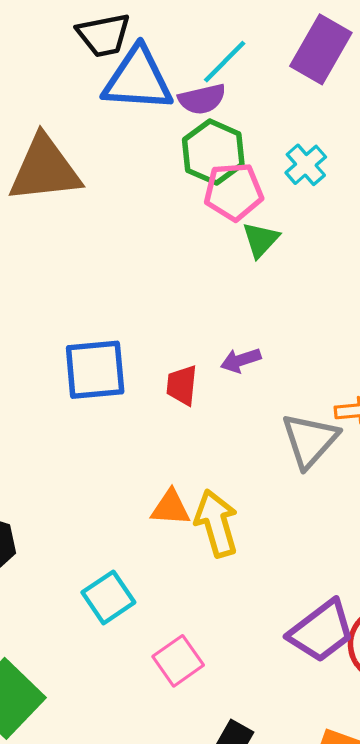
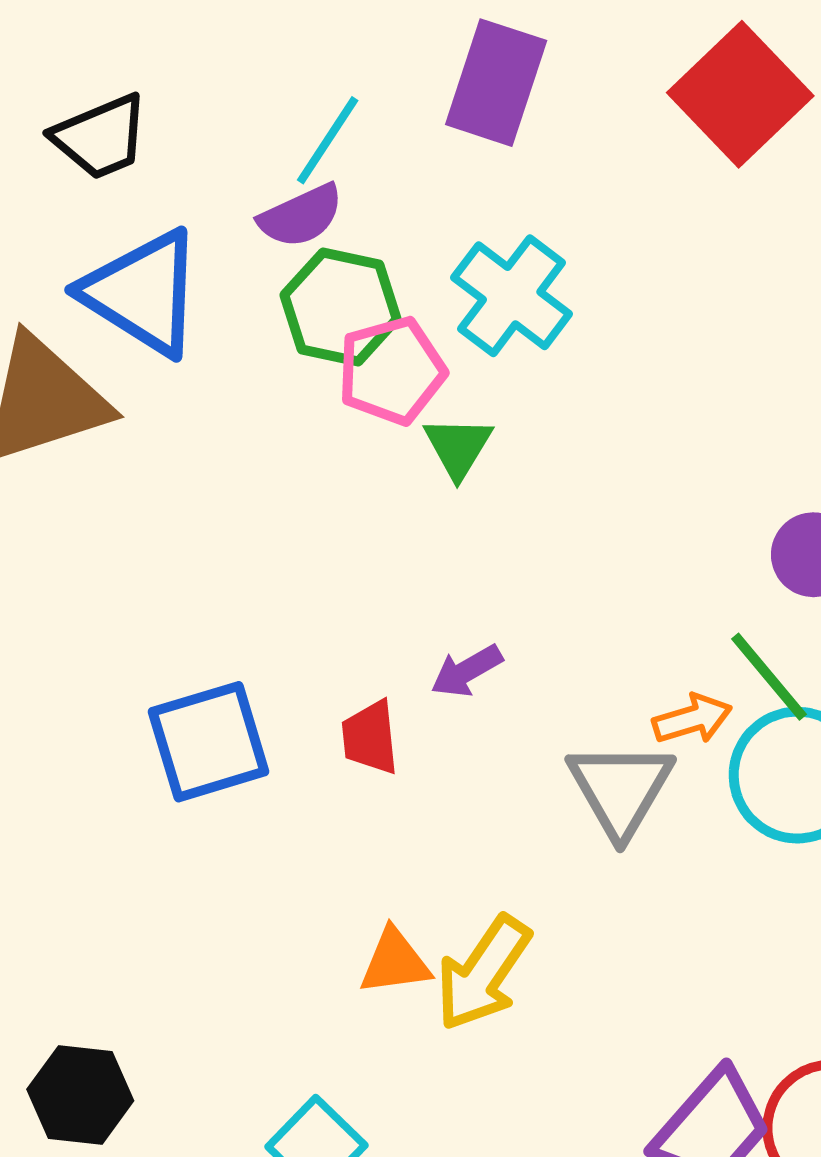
blue triangle: (138, 79) -> (143, 293), moved, turned 40
cyan cross: (306, 165) -> (512, 296), size x1.5
yellow arrow: (216, 523) -> (483, 973), turned -118

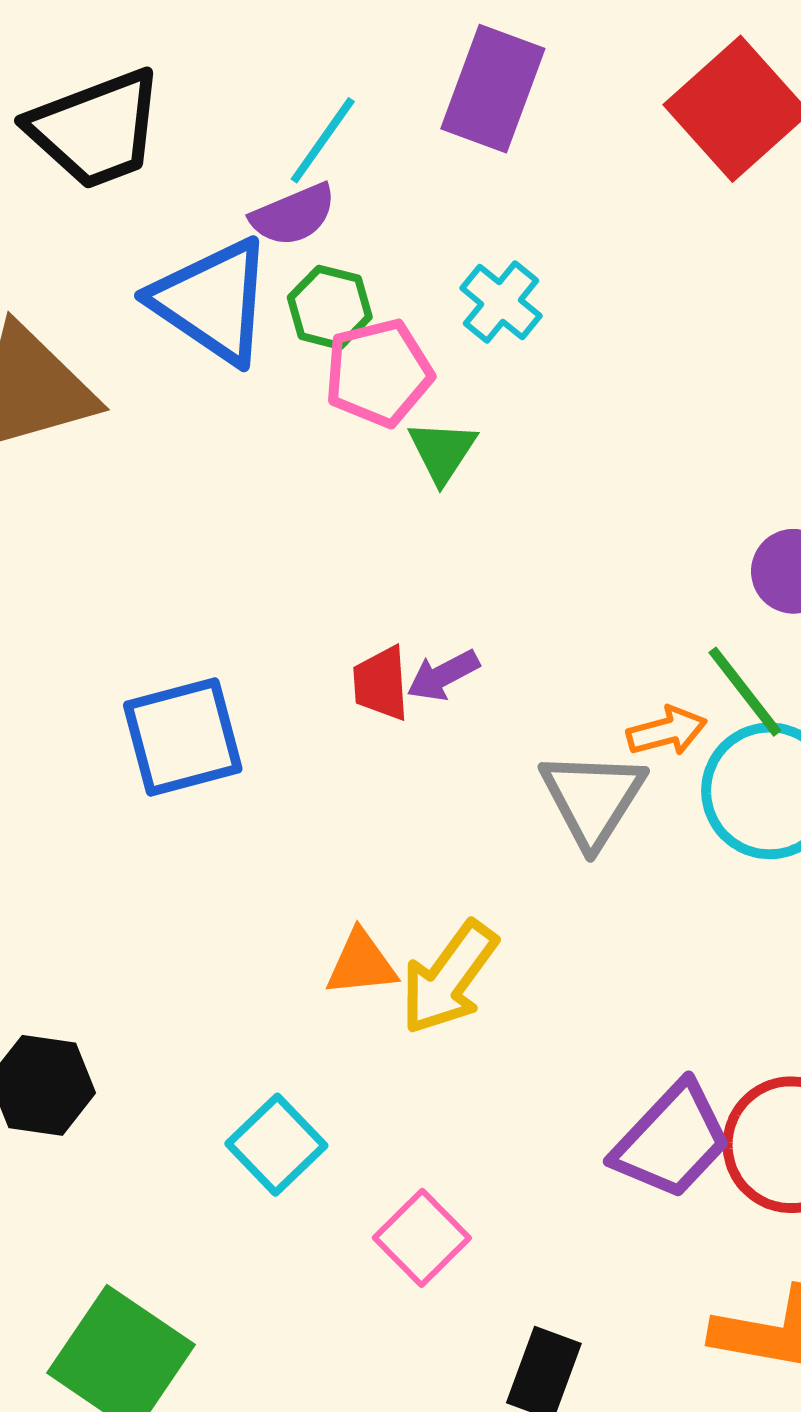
black trapezoid: (100, 137) -> (96, 129), size x1.4
blue triangle: (143, 293) -> (212, 301), moved
cyan cross: (512, 296) -> (501, 302), size x0.7
green hexagon: (341, 307) -> (330, 307), size x0.7
red trapezoid: (370, 737) -> (381, 683), moved

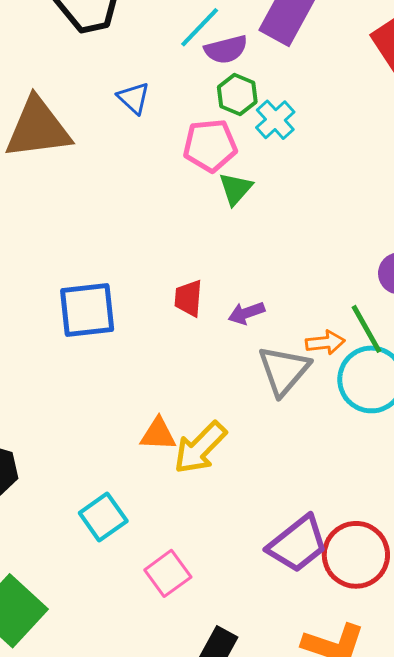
purple semicircle: (293, 215) -> (226, 49), moved
blue triangle: (212, 301) -> (134, 98), size x0.5
green hexagon: (330, 307) -> (237, 95), moved
purple arrow: (443, 675) -> (246, 313), moved

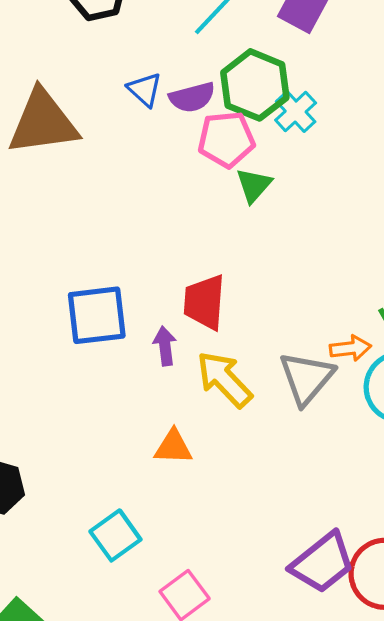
purple semicircle: (226, 49) -> (192, 97), moved
green hexagon: (237, 95) -> (255, 85), size x1.6
red trapezoid: (188, 298) -> (204, 302), size x1.4
purple arrow: (246, 313) -> (165, 346), moved, turned 102
yellow arrow: (200, 448) -> (224, 379), moved, turned 92

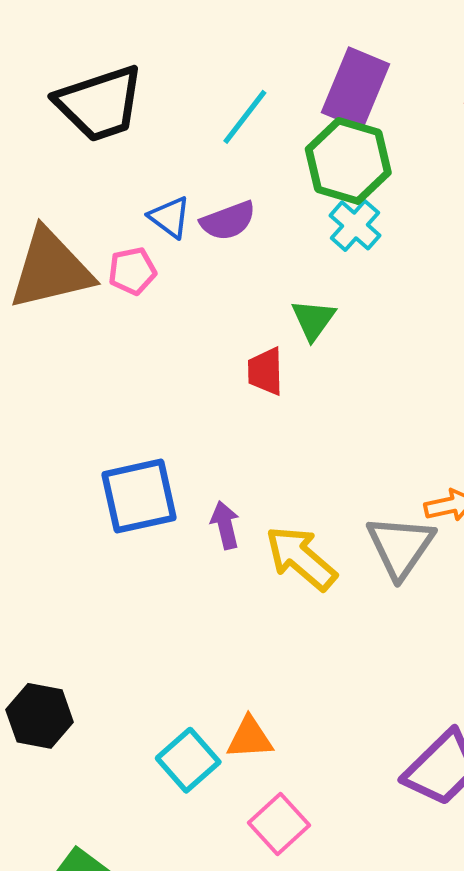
green hexagon: (255, 85) -> (348, 161), moved
pink pentagon: (226, 139) -> (132, 271), moved, size x0.7
red trapezoid: (204, 302) -> (265, 371), moved, size x0.7
orange triangle: (173, 447) -> (250, 738), moved

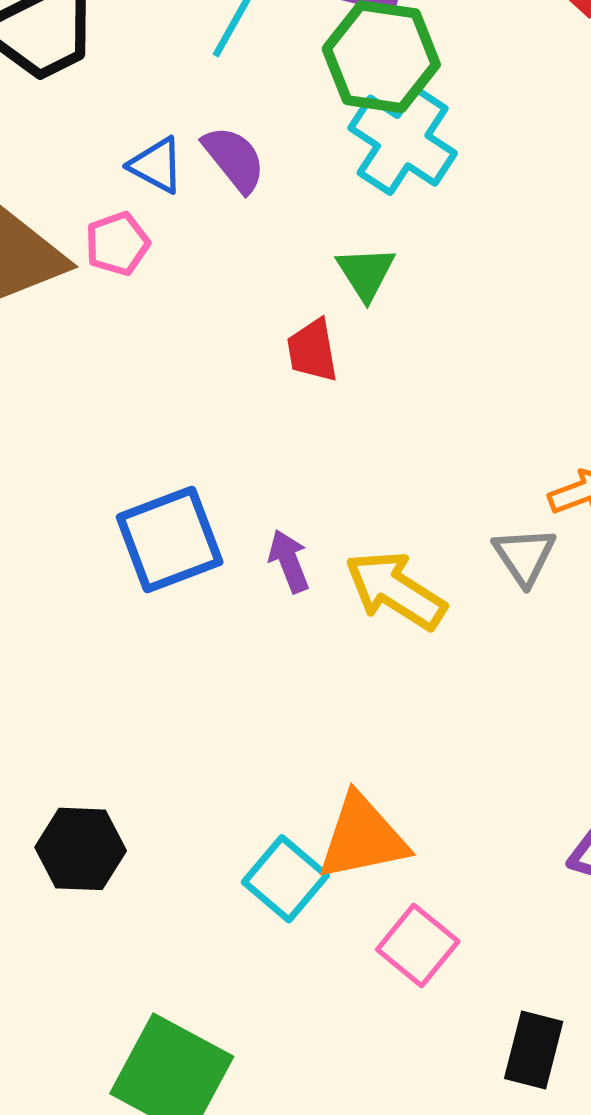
purple semicircle: (228, 221) -> (234, 159), turned -100
cyan cross: (355, 225) -> (403, 141), size x1.5
gray triangle: (400, 547) -> (524, 556), size x0.7
orange triangle: (250, 738) -> (362, 838), size x1.5

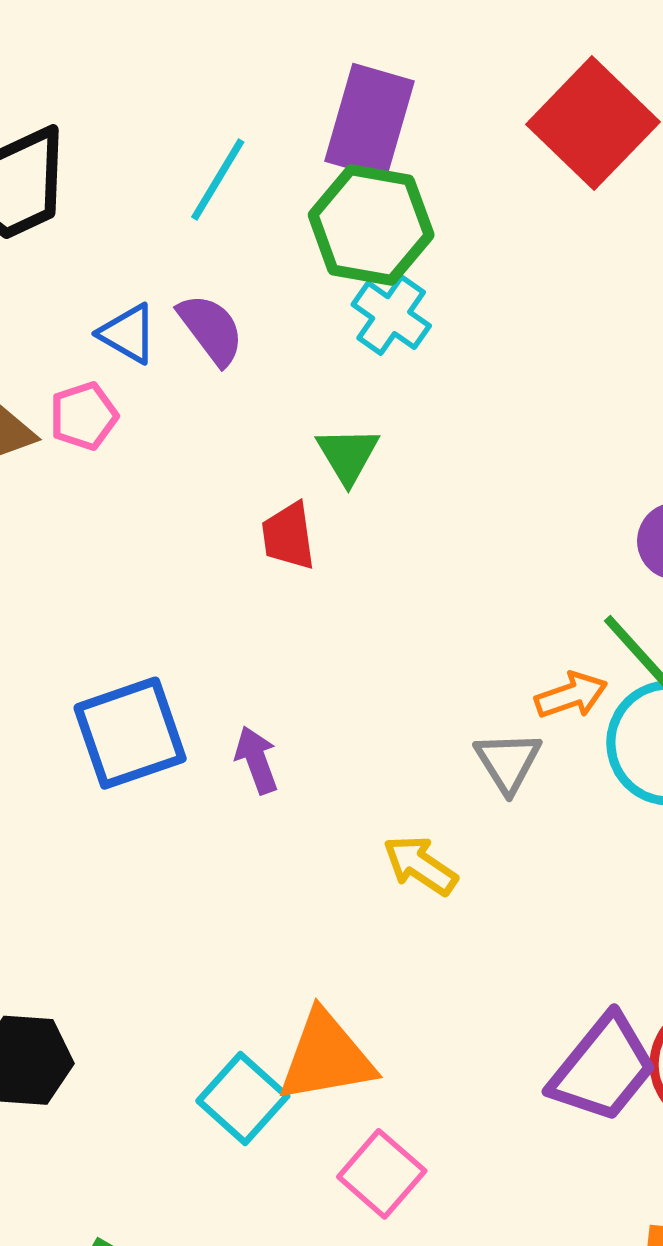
cyan cross: (403, 141) -> (391, 315), size x0.7
yellow arrow: (395, 590) -> (420, 865), moved, size x0.7

